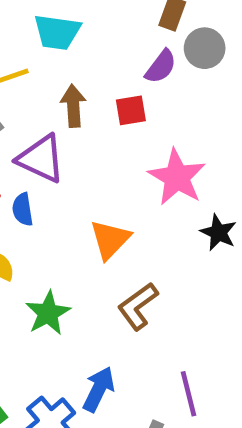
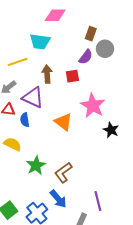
orange triangle: (110, 239) -> (63, 122), moved, turned -36
brown L-shape: (138, 306) -> (63, 173), moved
blue arrow: (99, 389) -> (58, 199), turned 114

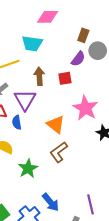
purple triangle: (33, 97) -> (25, 100), turned 35
brown L-shape: (63, 173) -> (59, 152), moved

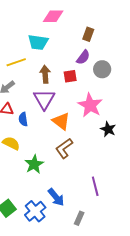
gray circle: (98, 51) -> (102, 69), moved
purple triangle: (25, 100) -> (44, 99), moved
purple line: (91, 204) -> (95, 186), moved

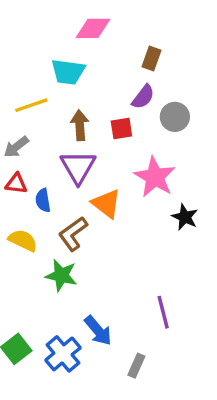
brown L-shape: (64, 148) -> (73, 234), moved
green star: (34, 164) -> (61, 275), turned -30

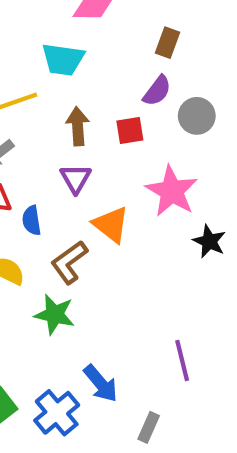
purple triangle: (78, 167) -> (76, 179), size x0.7

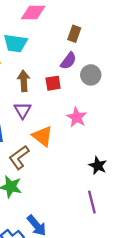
pink star: (172, 191) -> (77, 117), size x0.7
black star: (209, 241) -> (98, 166), moved
purple line: (182, 360) -> (92, 202), moved

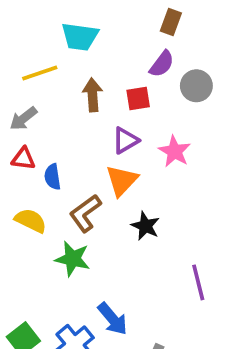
purple triangle: (23, 110) -> (125, 140), moved, turned 30
orange triangle: (43, 136) -> (122, 180), turned 35
black star: (98, 166) -> (145, 226), moved

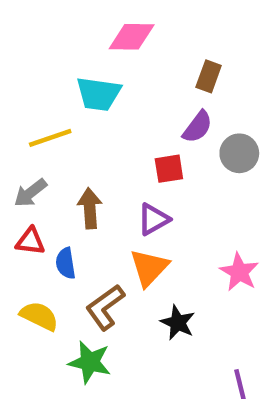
brown arrow: (93, 95) -> (90, 208), moved
pink star: (175, 151) -> (239, 272), moved

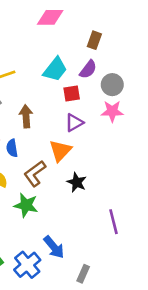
cyan trapezoid: (99, 94) -> (55, 69), moved, turned -60
purple triangle: (154, 219) -> (74, 123), moved
pink star: (239, 272) -> (112, 111), moved, turned -30

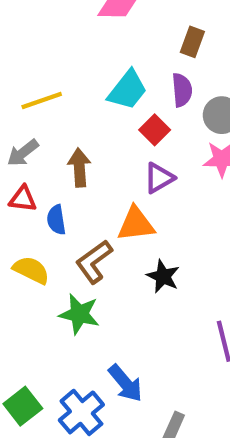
purple semicircle: (88, 69) -> (182, 90), turned -42
red square: (72, 94) -> (155, 130), turned -36
orange triangle: (60, 151) -> (136, 224), turned 40

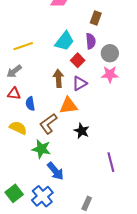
brown arrow: (79, 167) -> (58, 78), moved
blue arrow: (125, 383) -> (55, 171), moved

